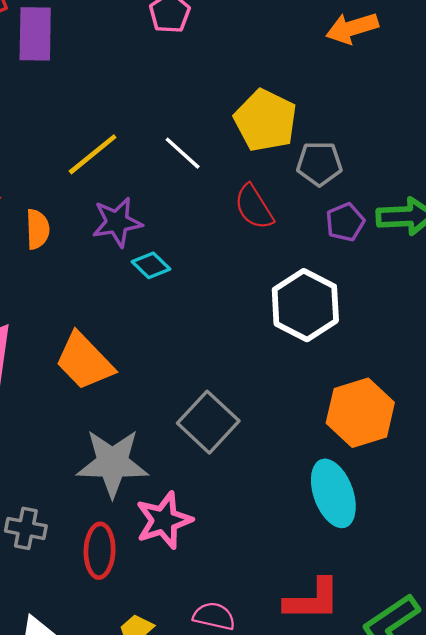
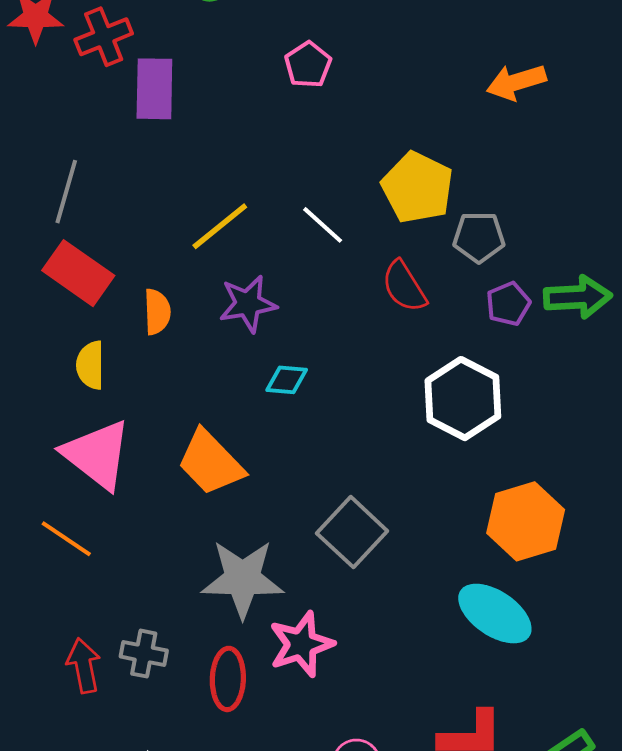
cyan diamond: (151, 265) -> (287, 380), moved, turned -39
cyan ellipse: (333, 493) -> (495, 614), turned -36

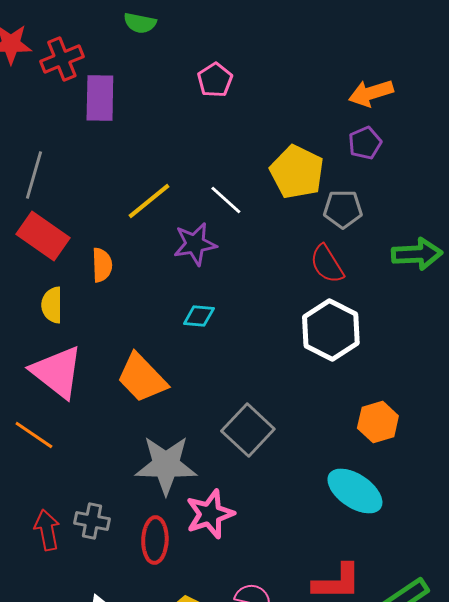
red semicircle: (404, 286) -> (327, 264), moved
purple star: (248, 304) -> (195, 244), moved
purple pentagon: (508, 304) -> (365, 143), moved
orange hexagon: (526, 521) -> (378, 422), size x0.7

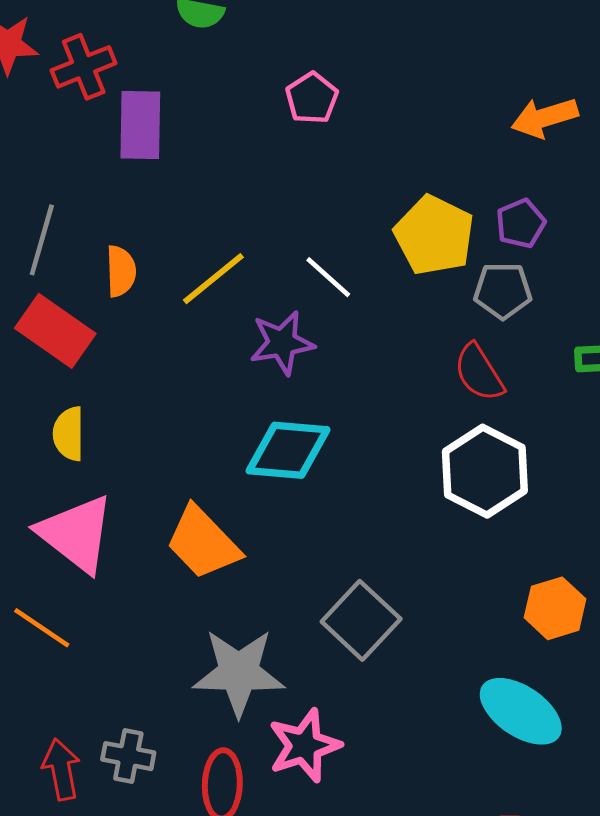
purple pentagon: (365, 143) -> (521, 223), moved
orange semicircle: (102, 265) -> (121, 271), moved
cyan diamond: (199, 316) -> (288, 450), size x1.8

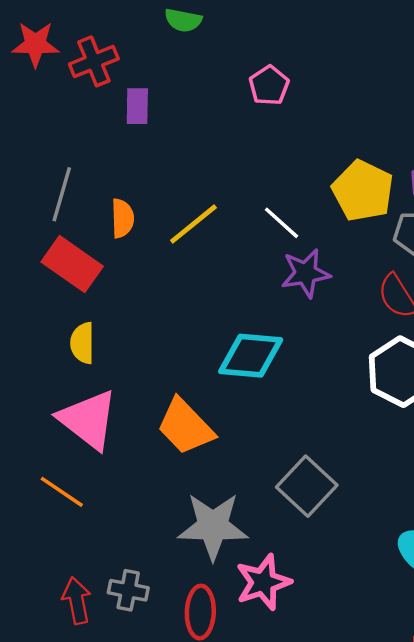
purple rectangle: (140, 125) -> (137, 106), size x0.7
purple star: (282, 343) -> (306, 273), moved

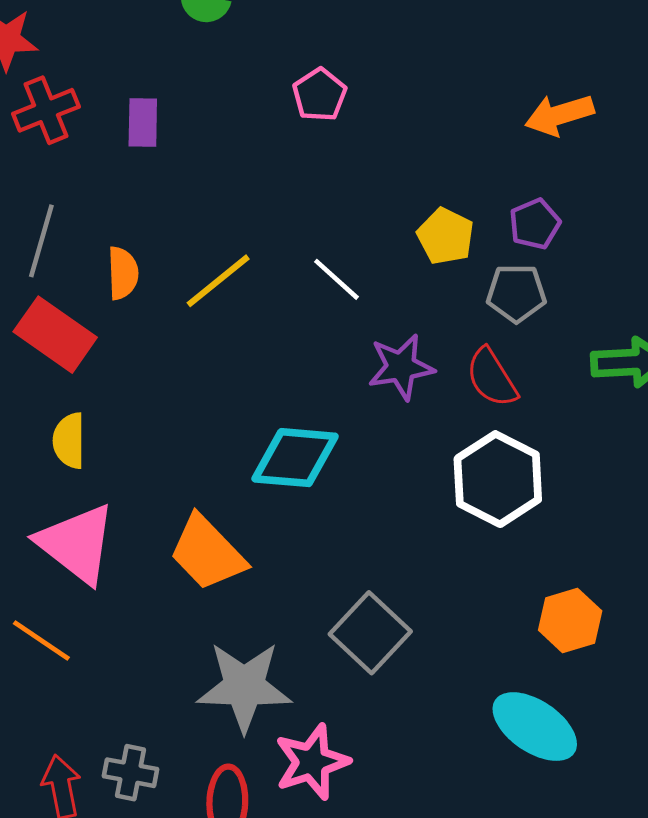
red cross: (94, 61) -> (46, 110), moved
yellow pentagon: (363, 191) -> (446, 236), size x0.7
purple star: (306, 273) -> (401, 367), moved

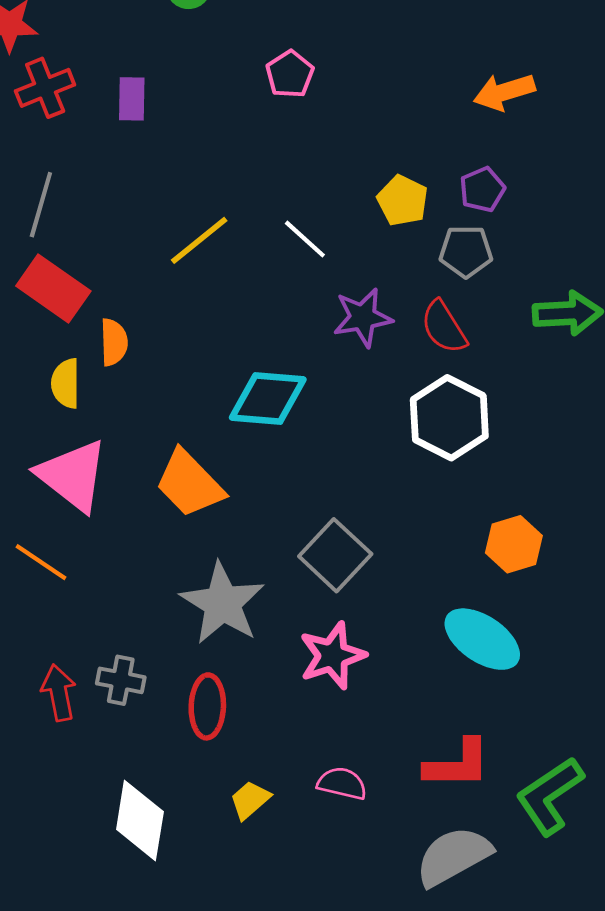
orange semicircle: (123, 273) -> (114, 342), moved
gray star: (244, 687) -> (222, 603), turned 30
pink star: (312, 762) -> (332, 656), moved

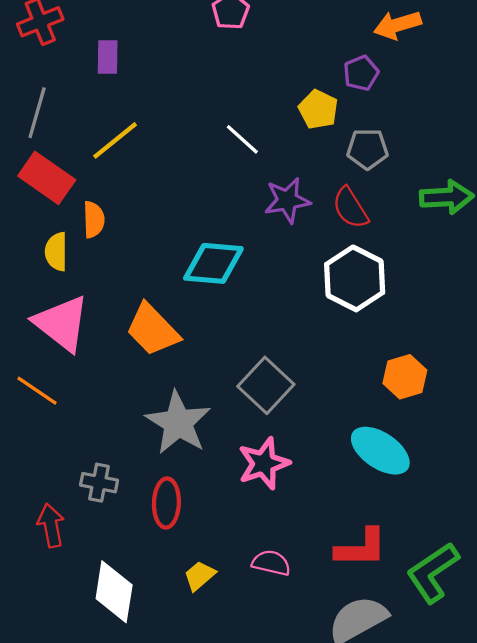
purple rectangle: (132, 99) -> (108, 57), moved
purple pentagon: (482, 190) -> (361, 73), moved
yellow line: (199, 240) -> (115, 140), moved
red arrow: (59, 693) -> (51, 525), moved

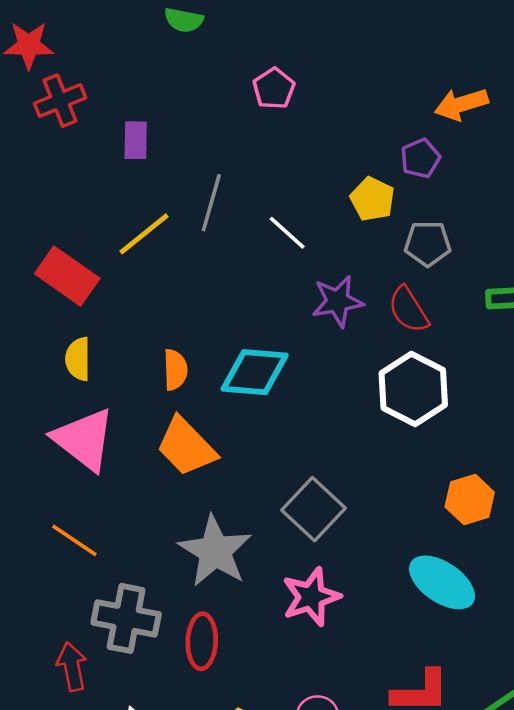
gray line: (37, 113) -> (211, 203), moved
orange semicircle: (94, 220) -> (175, 370), moved
orange line: (37, 391) -> (74, 540), moved
gray cross: (99, 483) -> (126, 618), size x1.6

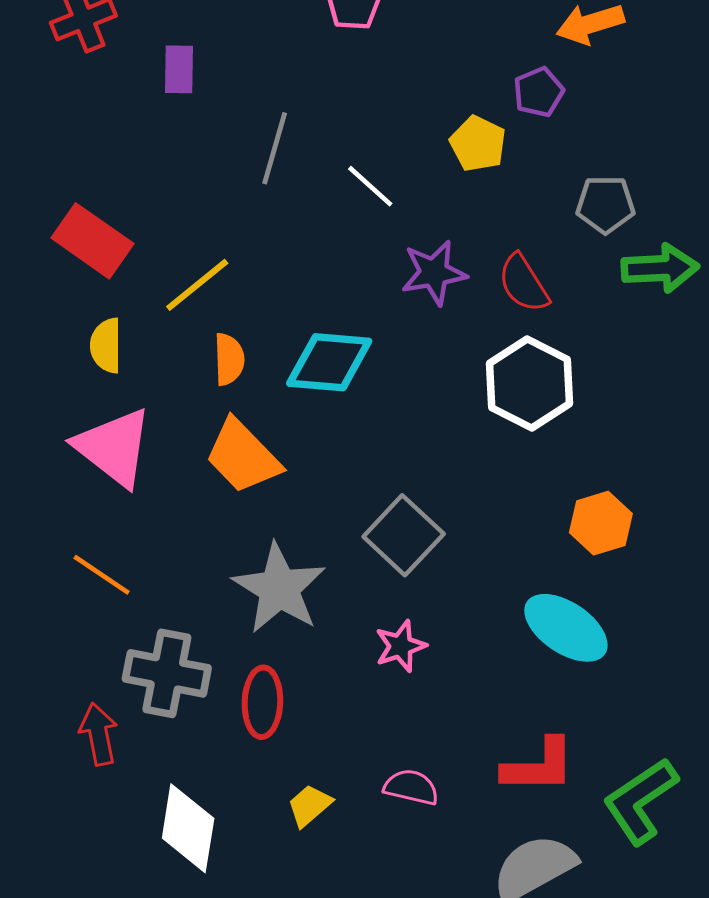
yellow line: (144, 234) -> (197, 285), moved
gray pentagon: (428, 244) -> (605, 204), moved
pink star: (311, 597) -> (401, 646), size x0.7

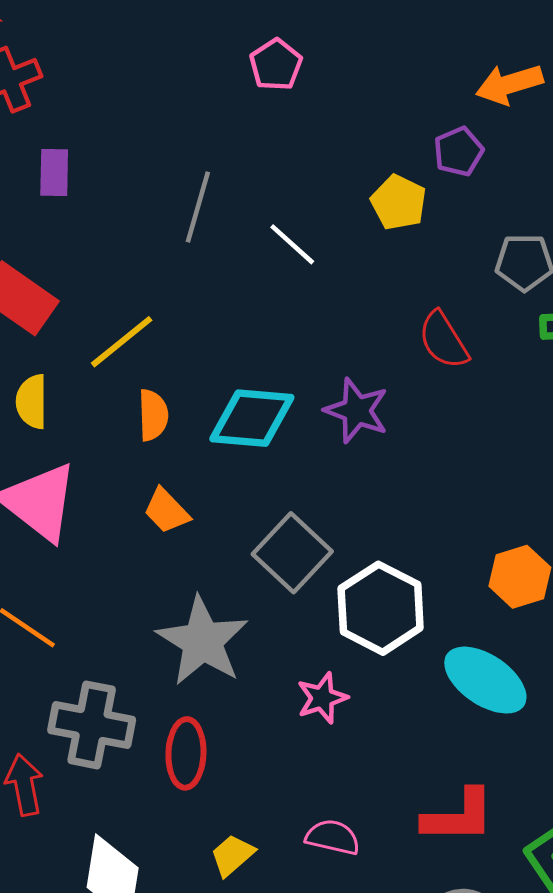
purple rectangle: (179, 69) -> (54, 172), moved
purple star: (434, 273) -> (357, 411), moved, turned 30
white hexagon: (530, 384) -> (381, 608), moved
orange trapezoid: (243, 456) -> (167, 511), size x0.6
gray square: (404, 535) -> (292, 553), moved

